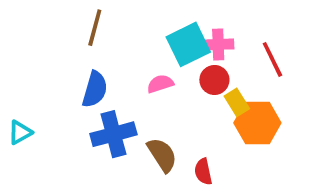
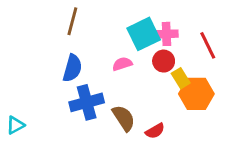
cyan triangle: (20, 132) -> (15, 125), moved
red semicircle: (203, 172) -> (155, 131), turned -108

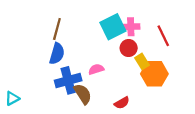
brown line: (72, 21) -> (57, 29), moved
pink semicircle: (122, 64) -> (96, 69), moved
brown semicircle: (124, 118) -> (83, 94), moved

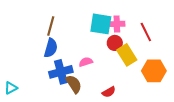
cyan square: (113, 27) -> (101, 24), turned 35
yellow rectangle: (142, 61) -> (127, 55), size x1.5
orange hexagon: (154, 74) -> (154, 71), moved

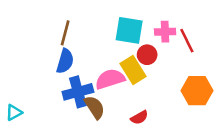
pink cross: (117, 24) -> (165, 32), moved
yellow rectangle: (127, 55) -> (133, 70), moved
pink semicircle: (86, 62) -> (110, 79), size x1.6

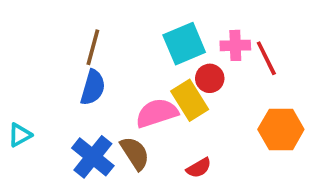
cyan square: (129, 30) -> (184, 44), turned -32
blue cross: (78, 92) -> (93, 157), moved, turned -36
cyan triangle: (14, 112) -> (20, 135), moved

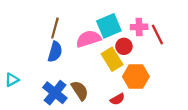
pink semicircle: (157, 113) -> (88, 39), moved
orange hexagon: (281, 129) -> (136, 77), moved

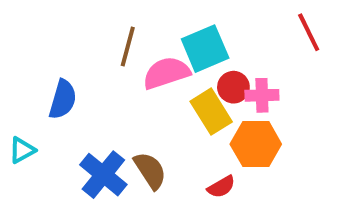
pink cross: (139, 27) -> (262, 95), moved
brown line: (55, 28) -> (128, 47), moved
red line: (157, 34) -> (309, 32), moved
blue semicircle: (55, 52) -> (63, 99), moved

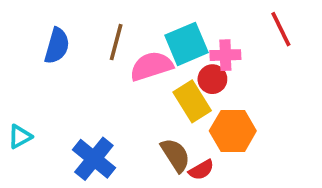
pink cross: (262, 95) -> (225, 55), moved
blue semicircle: (63, 99) -> (57, 46), moved
brown semicircle: (150, 171) -> (175, 155), moved

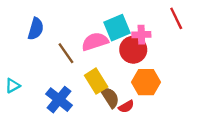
brown line: (116, 42) -> (66, 53), moved, turned -50
red circle: (212, 79) -> (133, 50), size x1.5
yellow rectangle: (192, 101) -> (96, 81), moved

